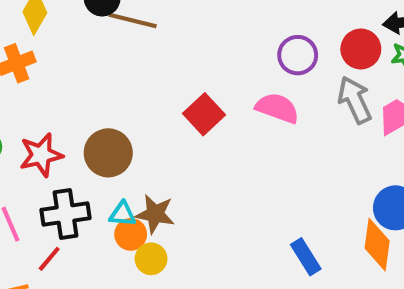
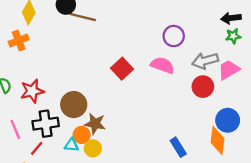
red circle: (361, 49) -> (203, 87), moved
gray arrow: (355, 100) -> (205, 61), turned -80
brown circle: (108, 153) -> (74, 105), moved
cyan triangle: (122, 214) -> (71, 145), moved

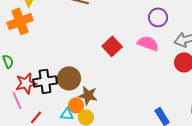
orange cross: (19, 41) -> (20, 21), size x1.4
red star: (32, 91) -> (26, 83), moved
black cross: (46, 124) -> (45, 81), moved

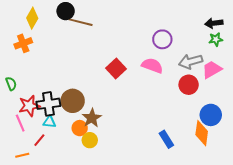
orange cross: (20, 21) -> (23, 43), size x0.7
brown star: (88, 95) -> (92, 118), turned 30
cyan triangle: (67, 114) -> (49, 122), moved

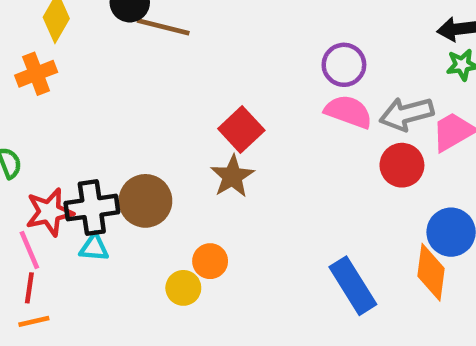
pink semicircle: (152, 66) -> (348, 112), moved
brown star: (92, 118) -> (232, 176), moved
orange circle: (80, 128) -> (210, 261), moved
blue rectangle: (166, 139) -> (353, 286), size x1.4
red line: (39, 140) -> (29, 288), moved, turned -32

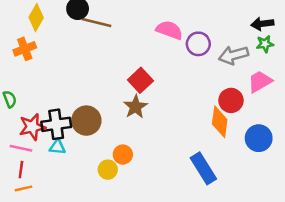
pink semicircle: (348, 112) -> (169, 30), moved
gray arrow: (406, 114) -> (233, 55), moved
pink line: (29, 250) -> (21, 148), turned -55
orange diamond: (431, 272) -> (220, 122), moved

